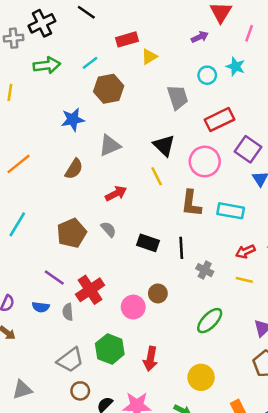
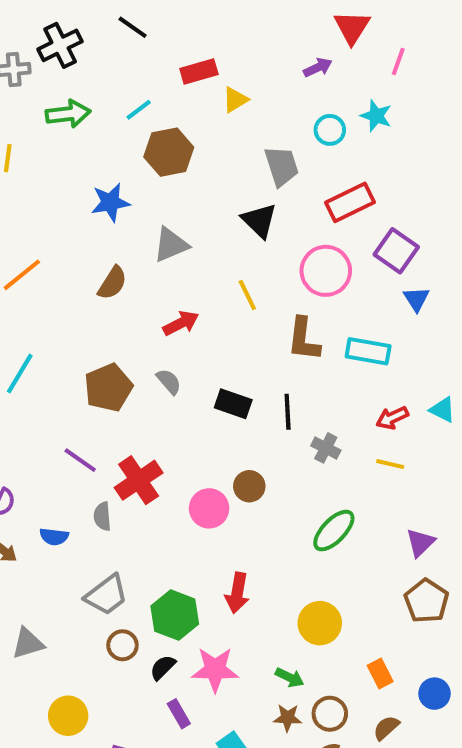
black triangle: (164, 145) -> (259, 221), moved
blue semicircle: (41, 307) -> (54, 537), moved
green hexagon: (110, 349) -> (175, 615), moved

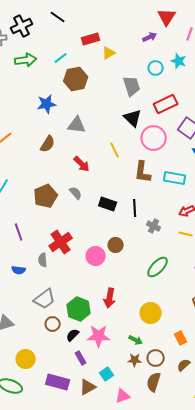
black triangle: (259, 221) -> (133, 118), moved
gray triangle: (171, 245) -> (77, 125), turned 30
red arrow: (181, 323) -> (82, 164), turned 72
purple line: (80, 460) -> (19, 232), moved, turned 36

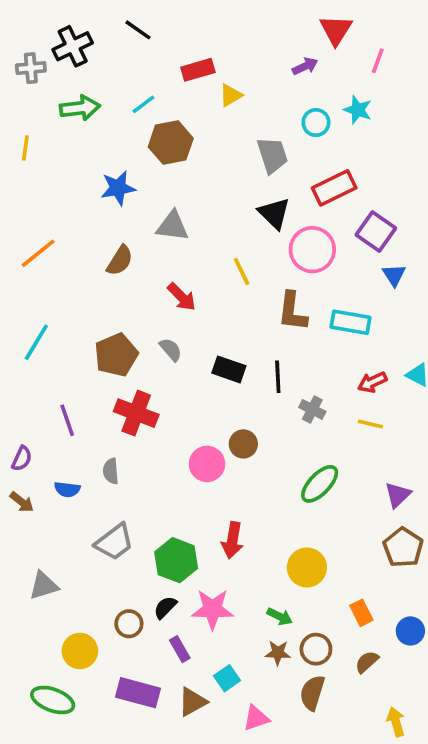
red cross: (61, 242) -> (136, 413), moved, turned -35
brown circle: (53, 324) -> (129, 624), moved

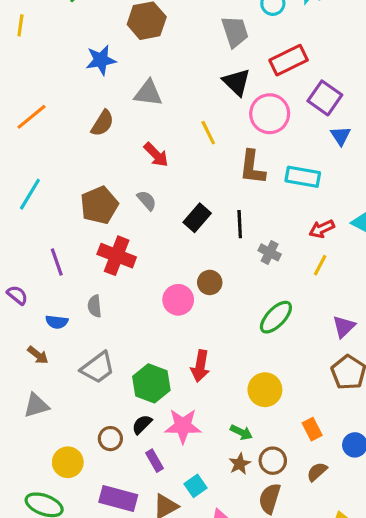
black rectangle: (229, 369) -> (197, 218), turned -68
yellow line: (370, 424) -> (320, 265), turned -75
purple semicircle: (22, 458) -> (17, 295), turned -75
brown arrow: (22, 502) -> (38, 355), moved
brown star: (278, 653) -> (240, 464), turned -30

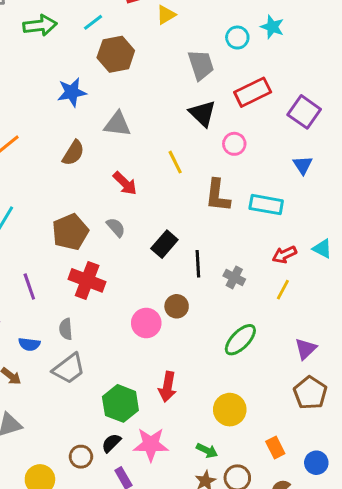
purple square: (325, 98) -> (304, 112), moved
pink circle: (270, 114) -> (234, 144), size x0.6
black line: (240, 224) -> (198, 264), moved
gray trapezoid: (98, 368) -> (69, 369), moved

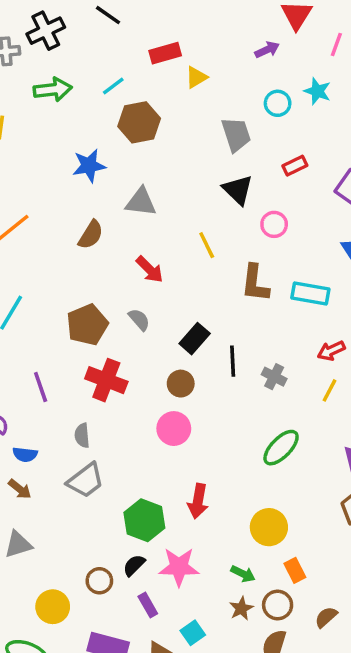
red rectangle: (253, 92) -> (295, 166), size x0.6
brown circle: (177, 306) -> (181, 384), moved
blue semicircle: (29, 344) -> (25, 454), moved
orange rectangle: (275, 448) -> (295, 570), moved

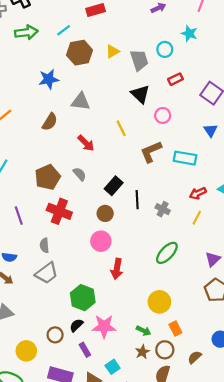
yellow triangle: (196, 77) -> (113, 52), moved
cyan circle: (278, 103) -> (165, 49), moved
brown L-shape: (255, 283) -> (151, 152), turned 60
red arrow: (198, 501) -> (117, 269), moved

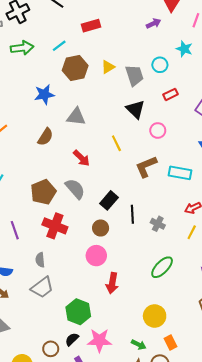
gray semicircle: (80, 174) -> (75, 189), size x1.5

